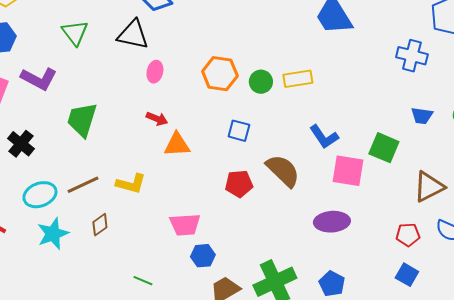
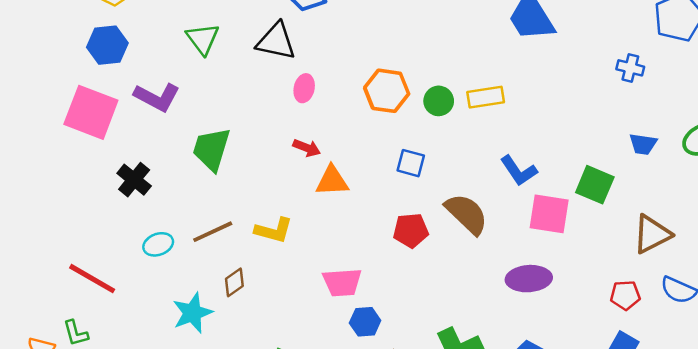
blue cross: (412, 56) -> (630, 68), size x0.7
cyan ellipse: (40, 195) -> (158, 244), size x0.7
cyan star: (53, 234) -> (192, 313), moved

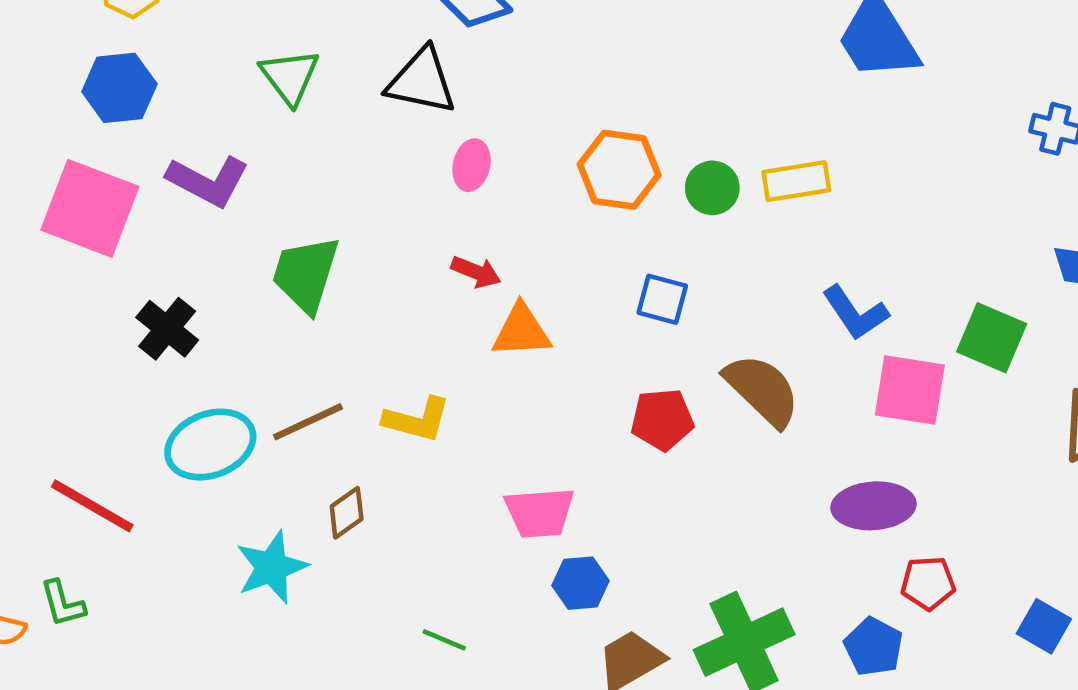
cyan ellipse: (158, 244) -> (210, 445), size x1.6
red pentagon: (625, 295) -> (928, 583), moved

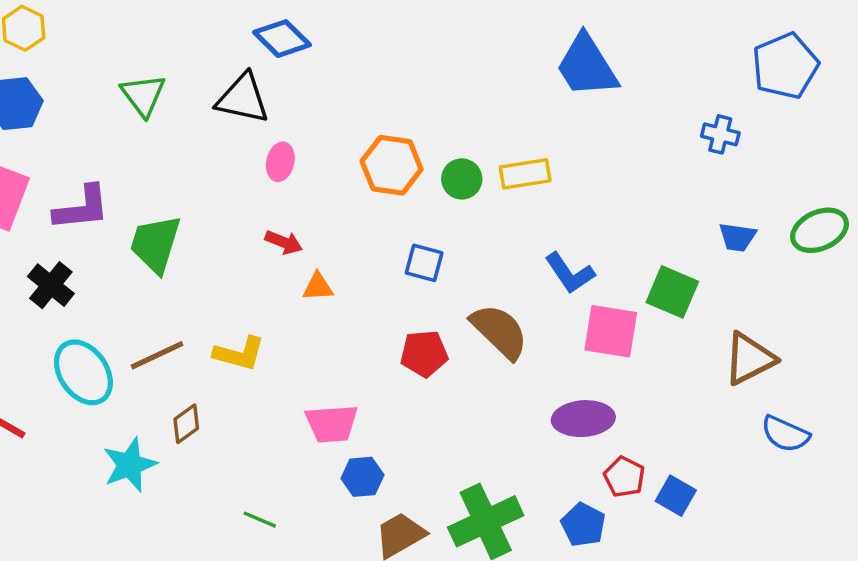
purple L-shape: (208, 181) -> (82, 208), moved, turned -34
orange triangle: (521, 331) -> (318, 287), size x0.7
cyan ellipse: (210, 445) -> (83, 372), turned 76
red pentagon: (928, 583) -> (624, 477), turned 30
blue square: (1044, 626) -> (676, 496), moved

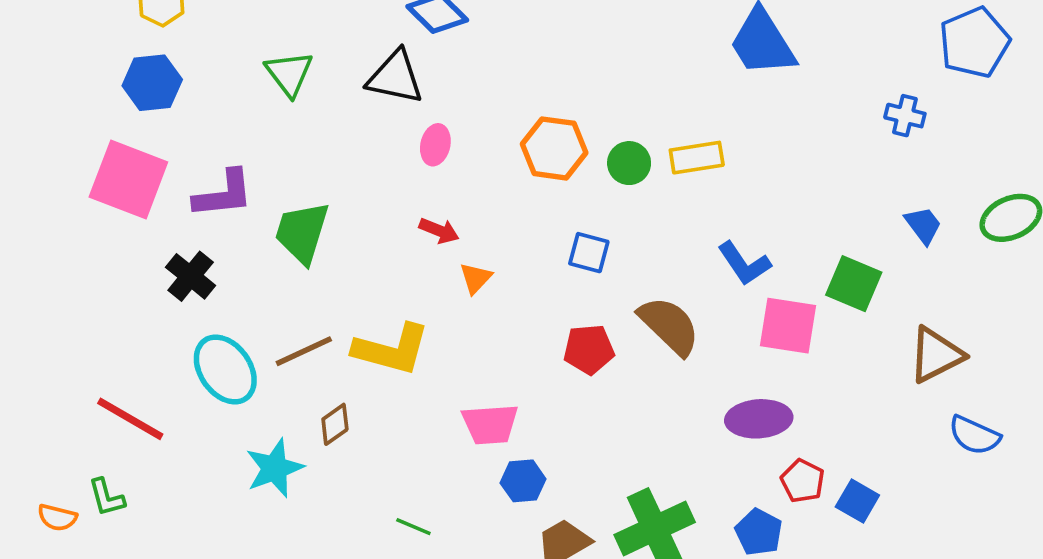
blue trapezoid: (737, 237) -> (923, 225), turned -135
orange triangle: (318, 287) -> (476, 278), turned -44
yellow L-shape: (239, 354) -> (392, 349), size x1.4

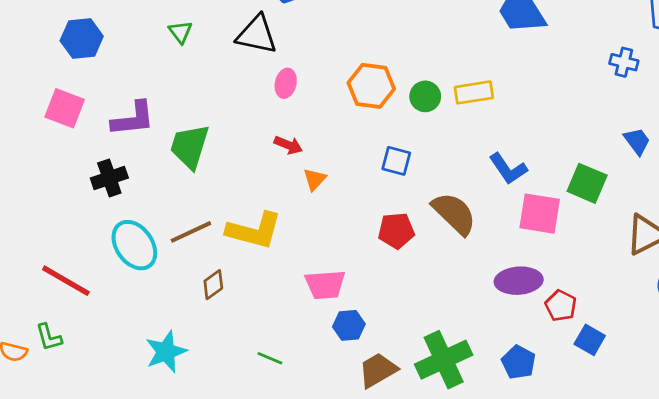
green triangle: (289, 74) -> (180, 32), size x0.7
pink square: (128, 179) -> (65, 108), size x0.7
black cross: (191, 276) -> (109, 178), turned 32
cyan star: (275, 468) -> (166, 352), moved
red pentagon: (803, 481) -> (561, 306), moved

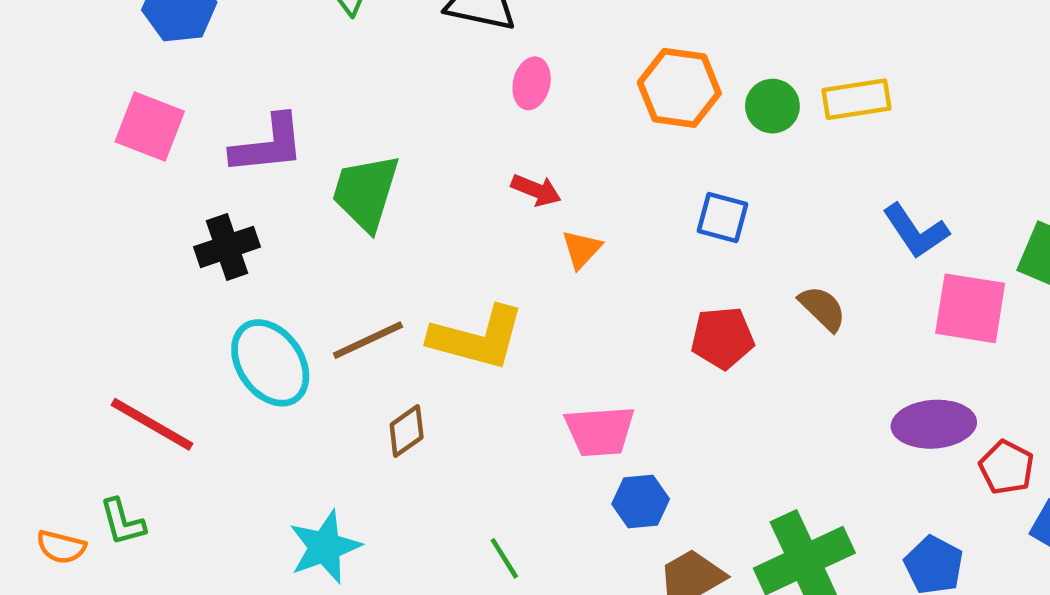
brown semicircle: (454, 214) -> (822, 308), size x0.6
green line: (270, 358) -> (504, 558), turned 35

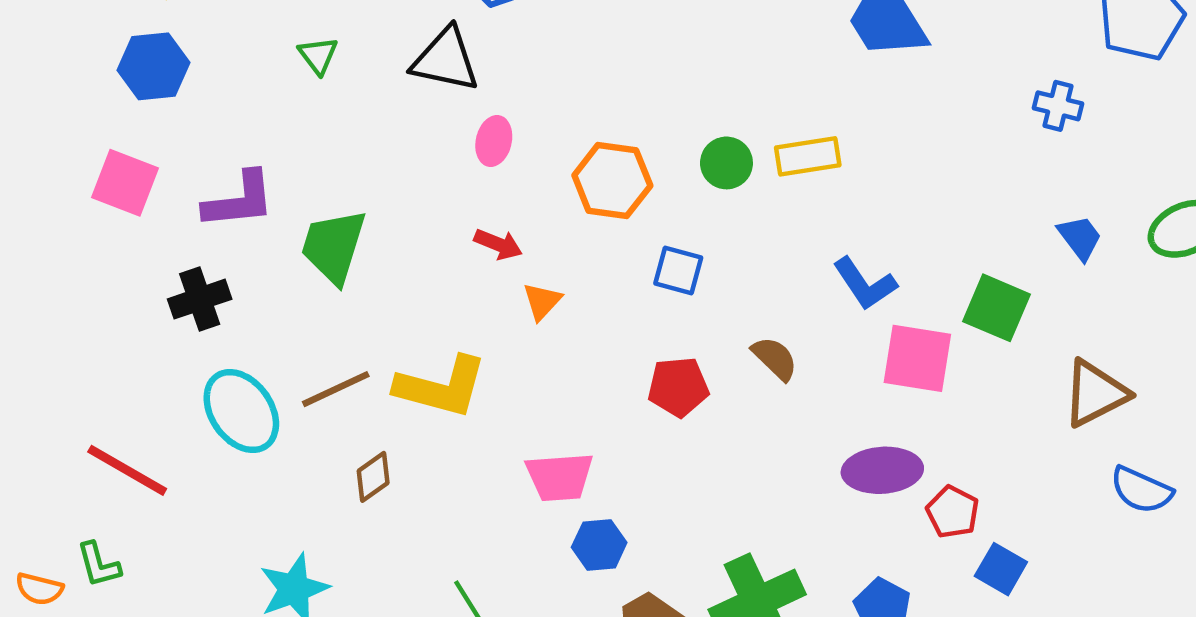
orange hexagon: (679, 88) -> (612, 181), moved

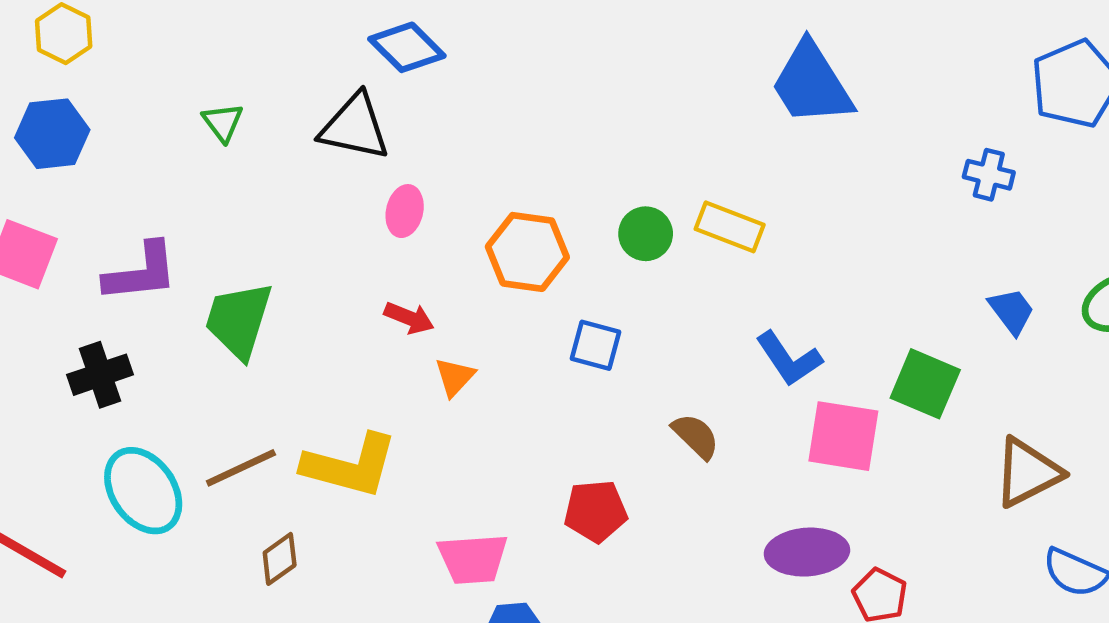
yellow rectangle: (808, 156) -> (730, 227), turned 30
red pentagon: (678, 387) -> (596, 511), moved

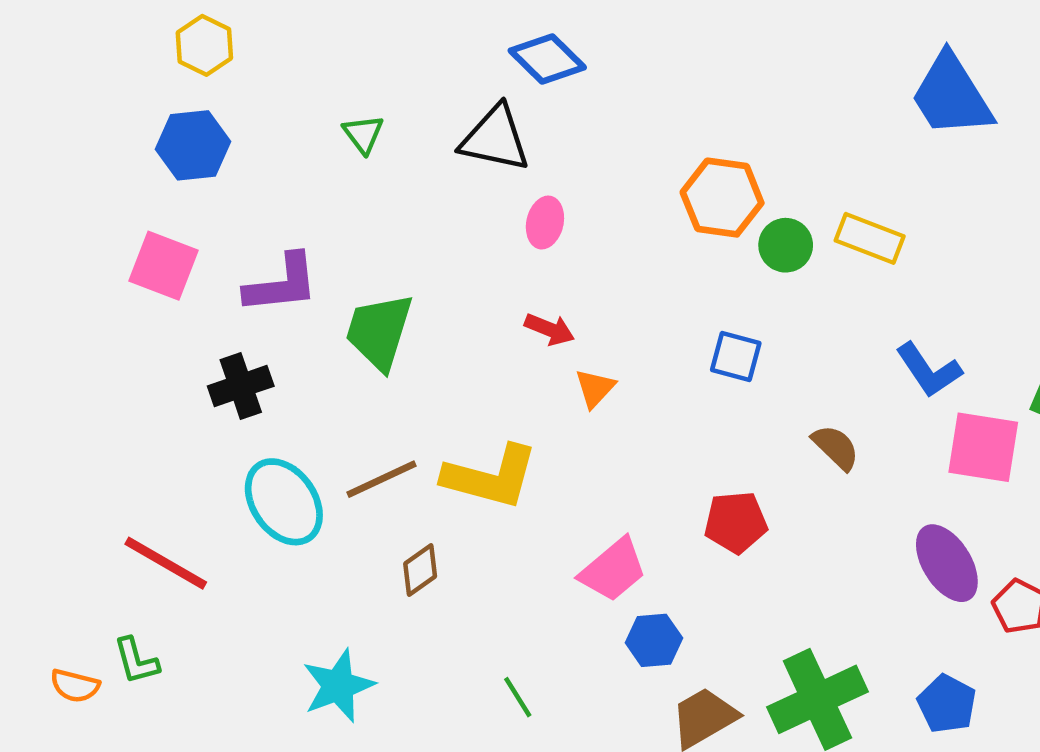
orange hexagon: (527, 252) -> (722, 198), moved
purple ellipse: (807, 552) -> (947, 563), turned 62
pink trapezoid: (473, 559) -> (613, 570), turned -36

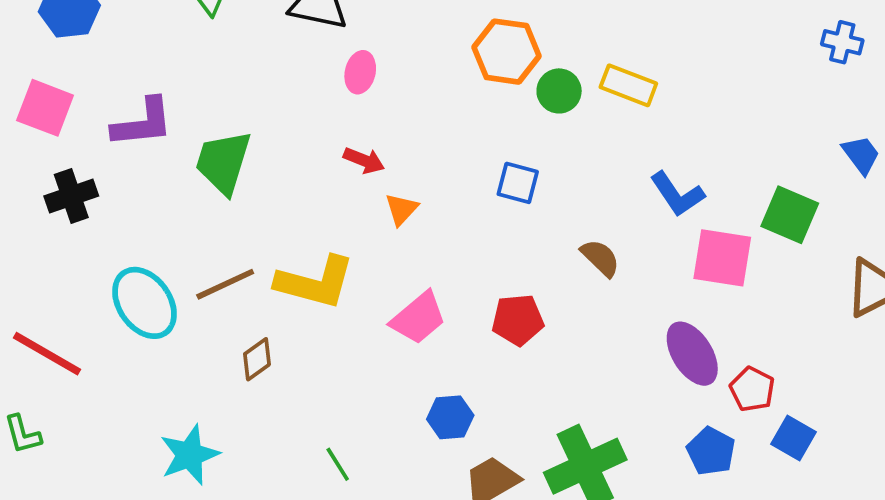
black cross: (241, 386) -> (71, 196), moved
pink trapezoid: (613, 570) -> (418, 318), moved
blue pentagon: (947, 704) -> (711, 451), moved

